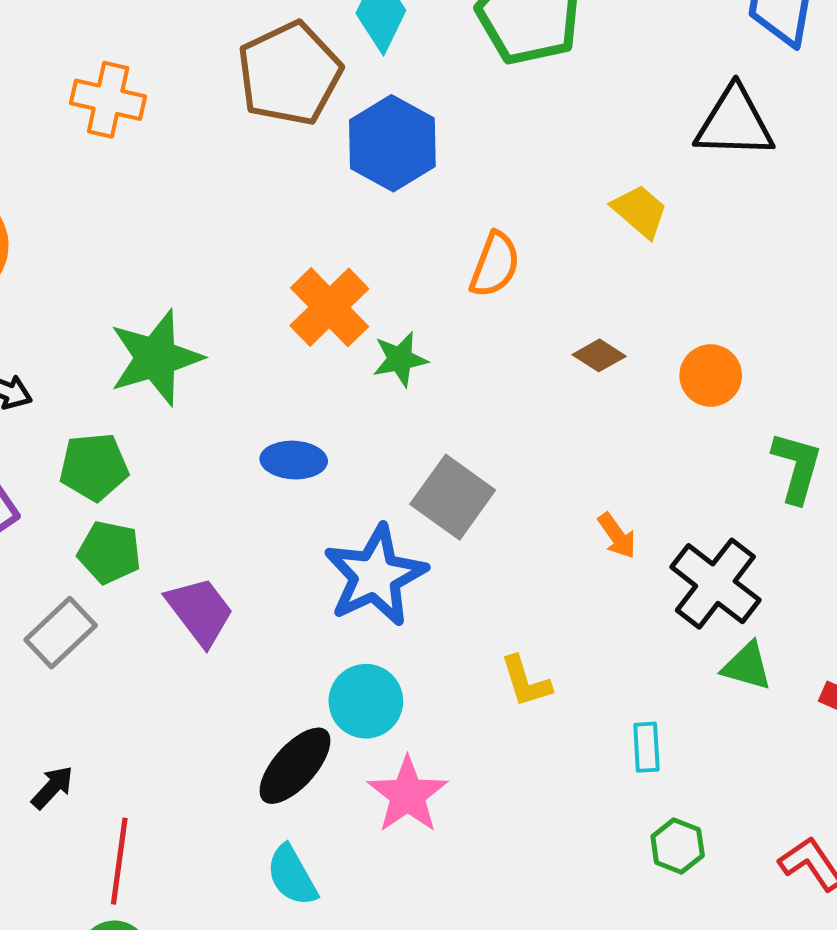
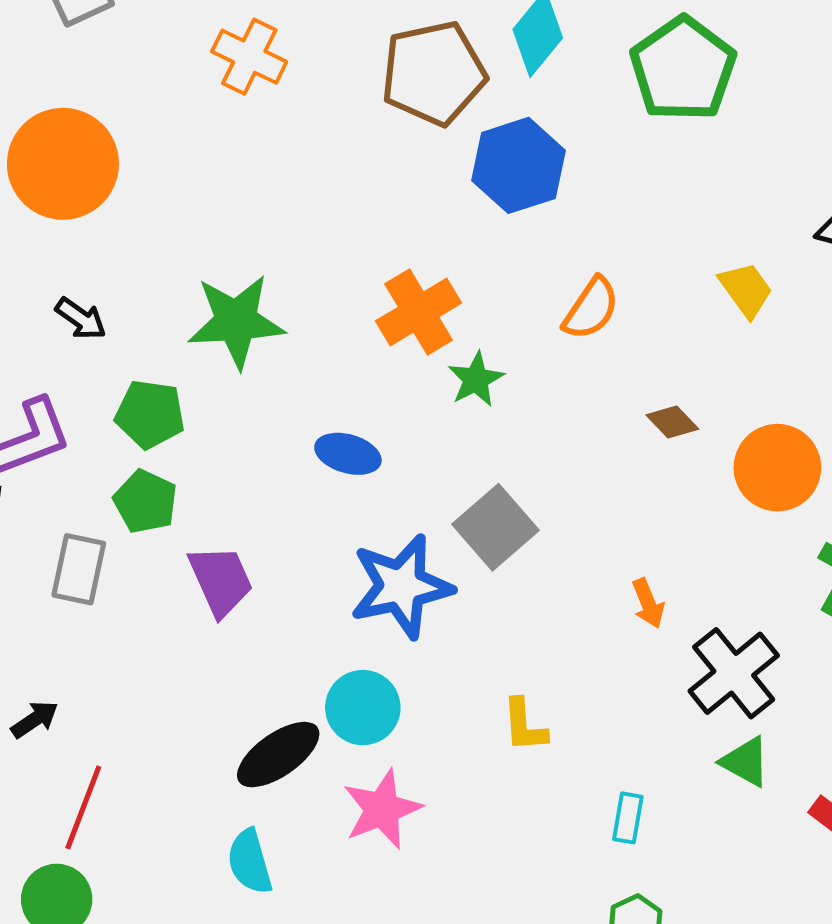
green star: (400, 359) -> (476, 379), turned -30
orange circle: (711, 376) -> (777, 468), size x1.4
gray rectangle: (61, 633) -> (79, 569), turned -48

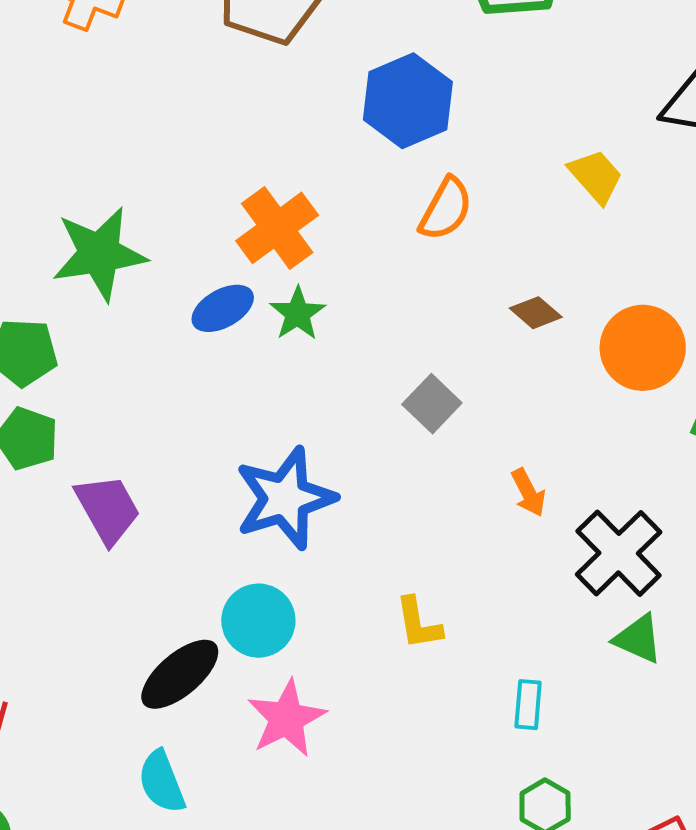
blue hexagon: (518, 165) -> (408, 101), moved
green star: (476, 379) -> (298, 314), moved
blue ellipse: (348, 454) -> (223, 308), moved, turned -40
gray square: (496, 527) -> (432, 404), moved, size x0.7

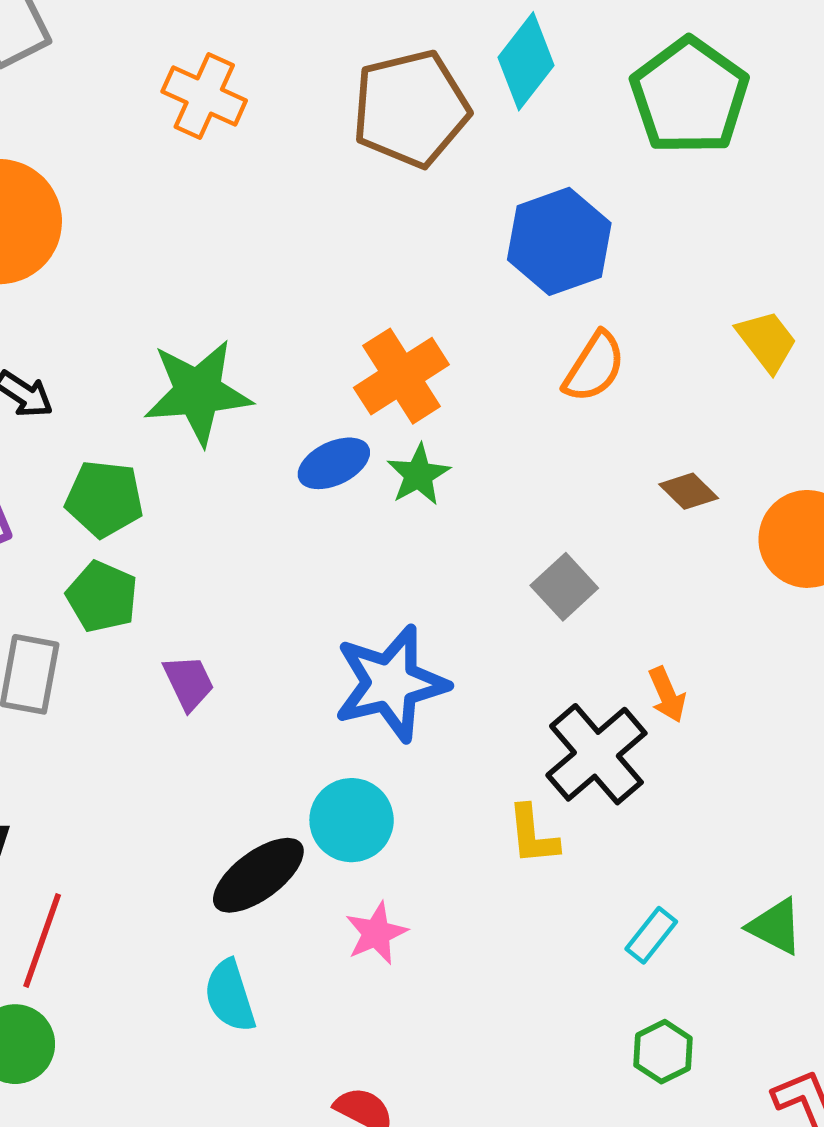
purple trapezoid: (108, 509) -> (189, 683), size x0.7
black cross: (619, 553) -> (596, 754), moved
green triangle: (638, 639) -> (775, 926), moved
cyan rectangle: (528, 705) -> (651, 935), turned 30
pink star: (287, 718) -> (376, 933), size x0.7

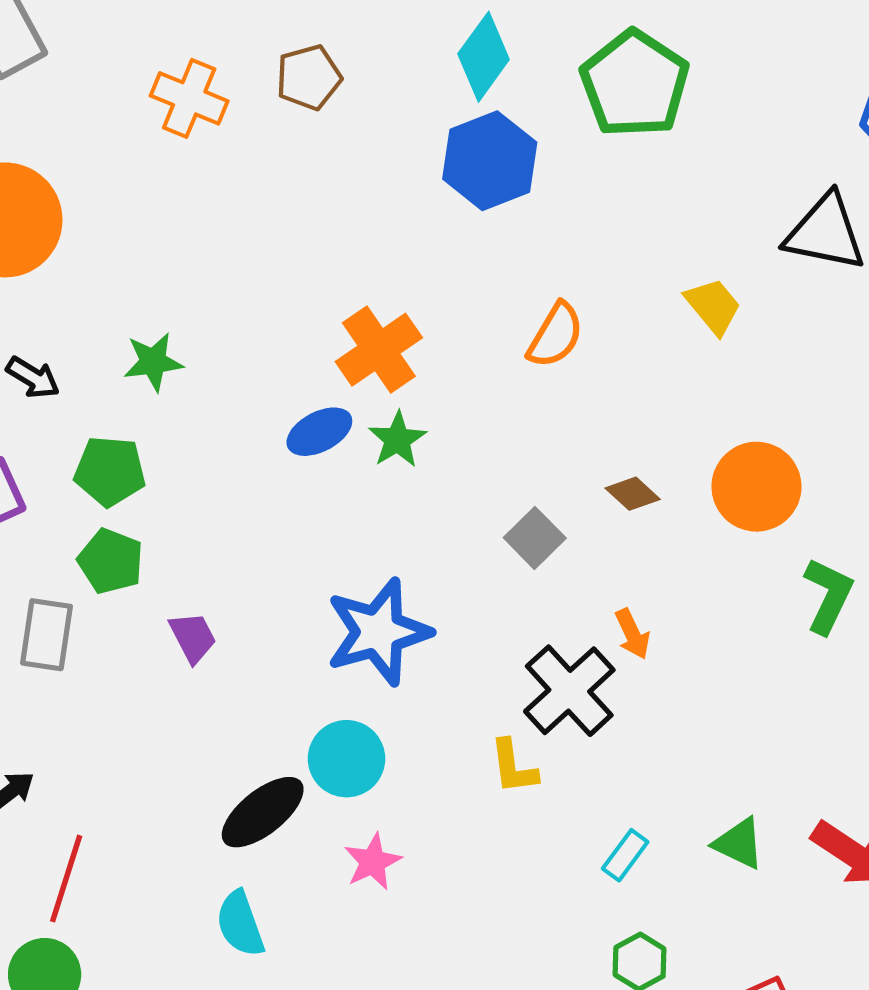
brown pentagon: (411, 109) -> (309, 77), moved, size x0.6
blue hexagon: (559, 241) -> (490, 161), moved
green star: (198, 392) -> (153, 362), moved, size x0.6
brown diamond: (689, 491) -> (633, 494), moved

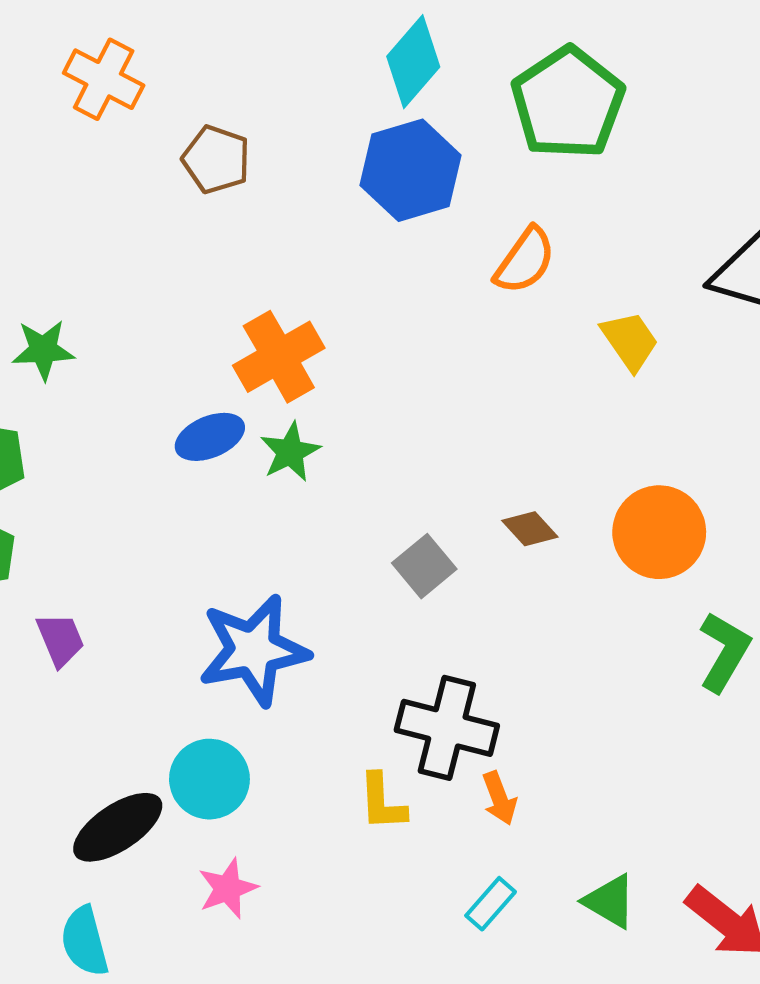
brown pentagon: (309, 77) -> (216, 159), moved, turned 30
orange semicircle: (555, 335) -> (525, 261), moved
orange arrow: (632, 634) -> (499, 798), moved
black cross: (569, 691) -> (447, 728), turned -38

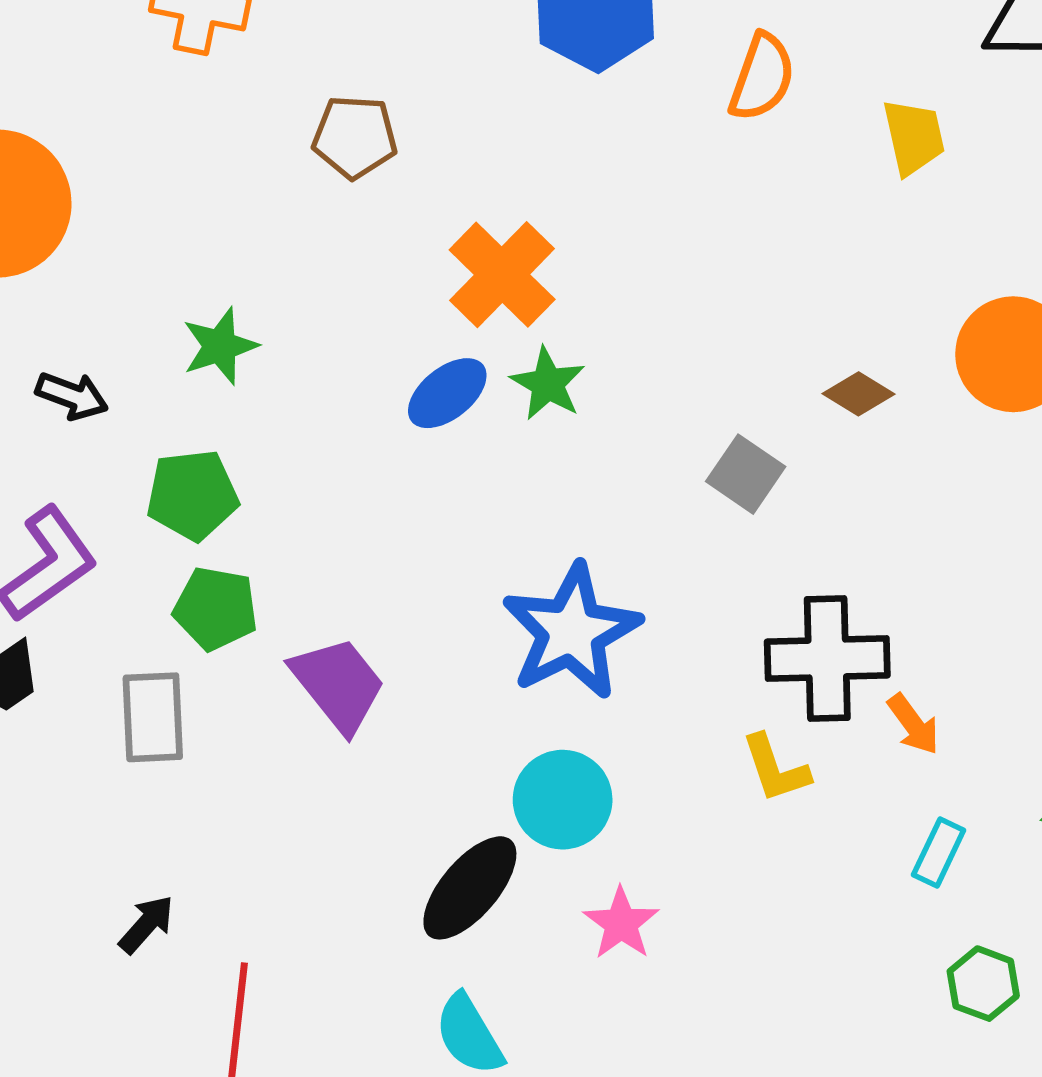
brown pentagon: (216, 159) -> (355, 137), moved
yellow trapezoid: (630, 341) -> (914, 137), turned 38
purple trapezoid: (60, 640) -> (338, 684), size x1.5

